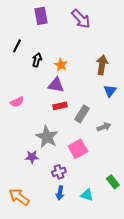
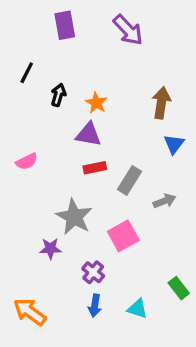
purple cross: (59, 172) -> (93, 272), turned -32

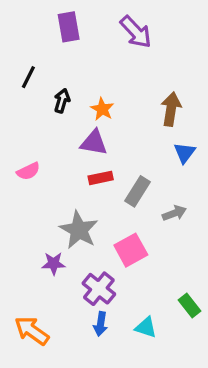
purple cross: (93, 272) -> (99, 289), size x1.4

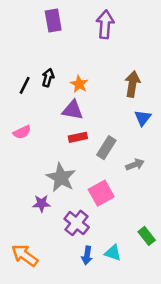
purple arrow: (136, 32) -> (105, 24), turned -132
black line: (28, 77) -> (25, 85), moved
blue arrow: (101, 324) -> (87, 255), moved

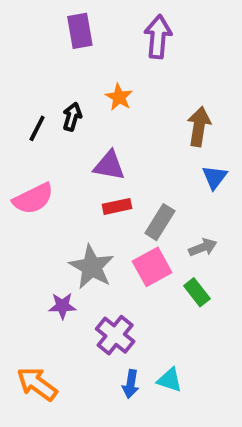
orange star: (79, 84) -> (119, 97), moved
pink semicircle: (22, 132) -> (33, 199), size x1.5
pink square: (101, 193) -> (152, 267), moved
green rectangle: (147, 236) -> (197, 292), moved

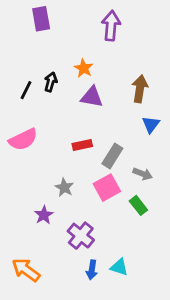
purple rectangle: (80, 31) -> (41, 19), moved
purple triangle: (109, 165) -> (92, 97), moved
gray arrow: (203, 247) -> (143, 174), turned 42
gray star: (92, 267) -> (64, 188), size x0.6
purple star: (62, 306) -> (44, 215), turned -30

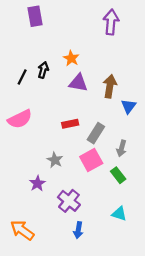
purple arrow: (111, 26) -> (111, 22), moved
brown arrow: (140, 89) -> (110, 86), moved
gray arrow: (143, 174) -> (122, 148), turned 84
cyan triangle: (119, 267) -> (119, 214), moved

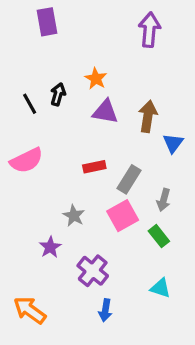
black line: (22, 77) -> (30, 104), turned -56

